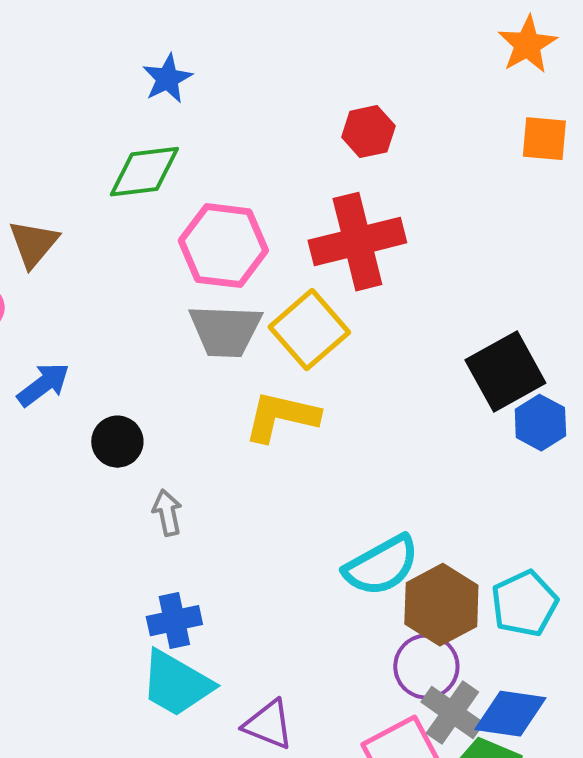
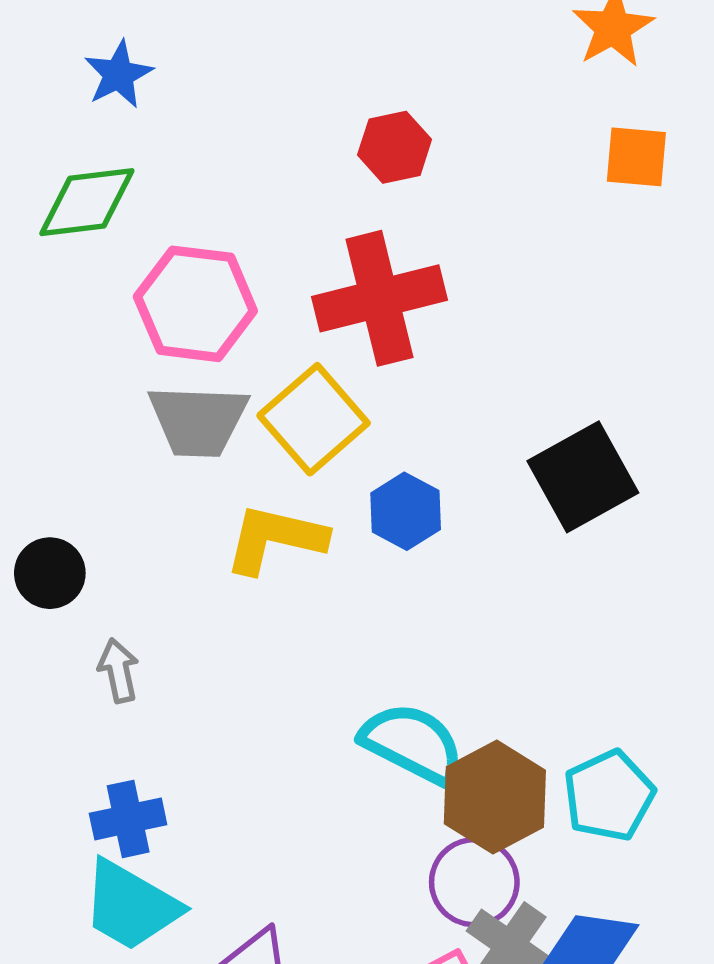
blue hexagon: (540, 423) -> (406, 511), moved
cyan semicircle: (381, 566) -> (412, 743), turned -124

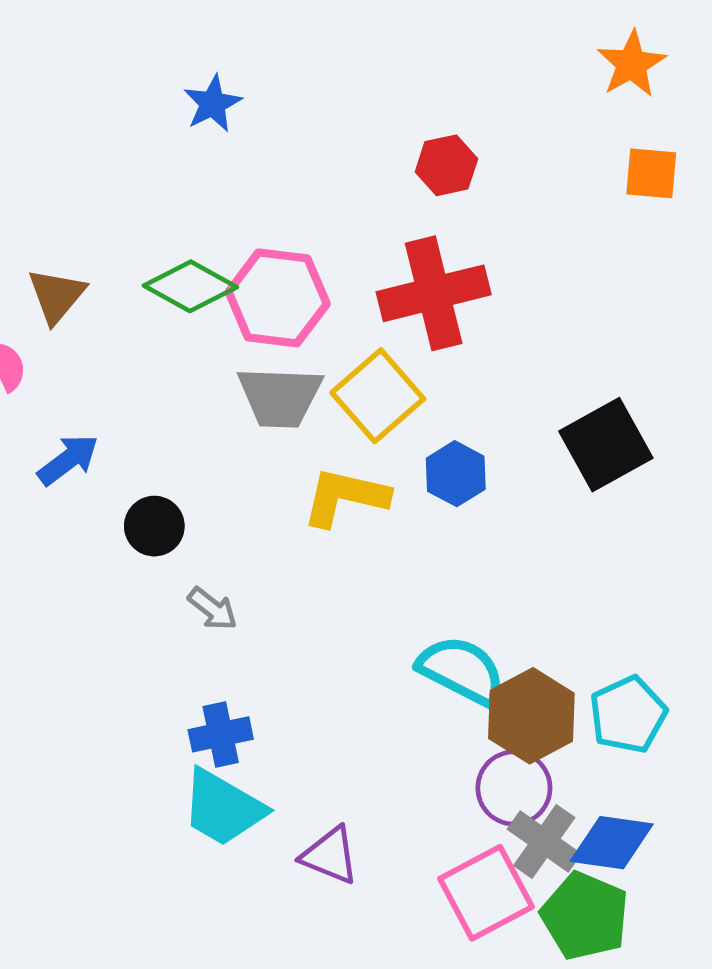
green diamond: (87, 202) -> (190, 286), moved, turned 36
gray arrow: (118, 671) -> (212, 609), turned 140

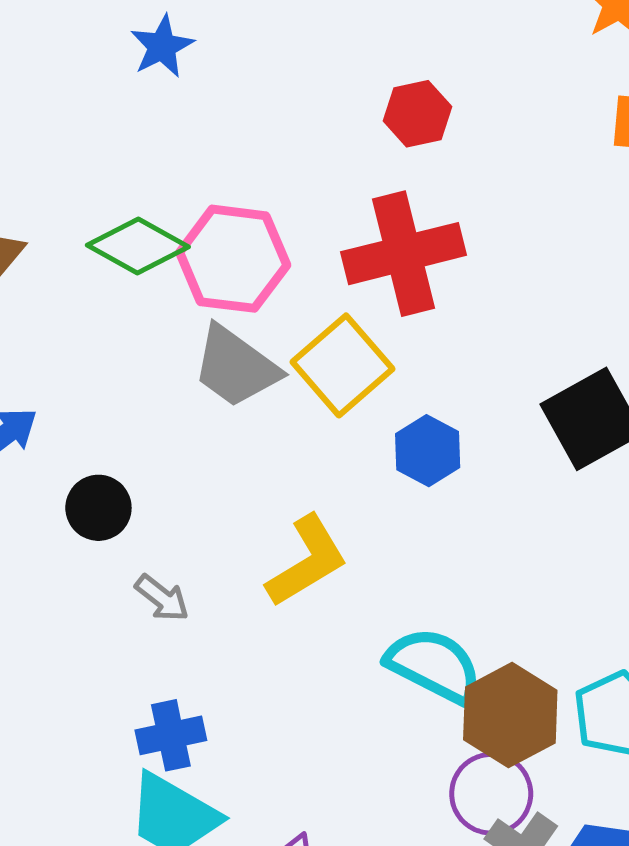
gray trapezoid: (280, 397) -> (236, 367), turned 34
yellow L-shape: (345, 497) -> (307, 561), moved, turned 136

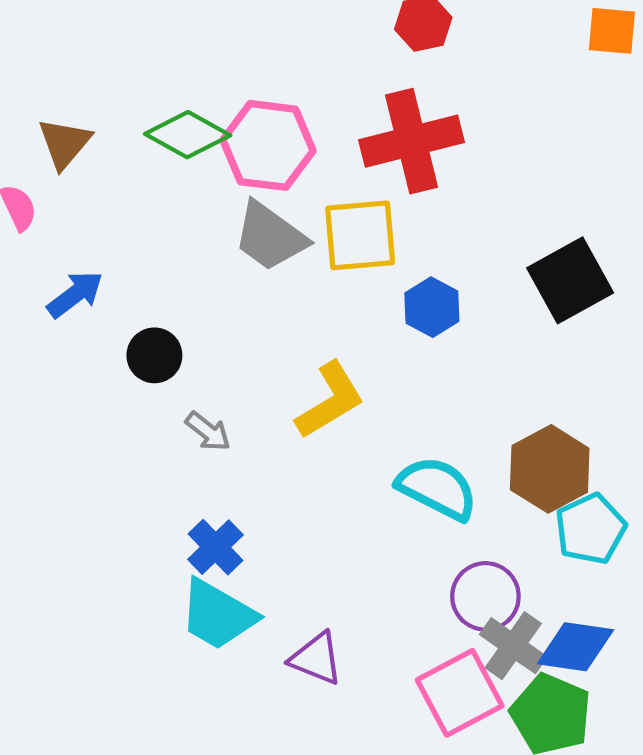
yellow square: (343, 365) -> (360, 235), turned 36
brown hexagon: (510, 715) -> (550, 469), moved
blue cross: (171, 735) -> (215, 547), turned -32

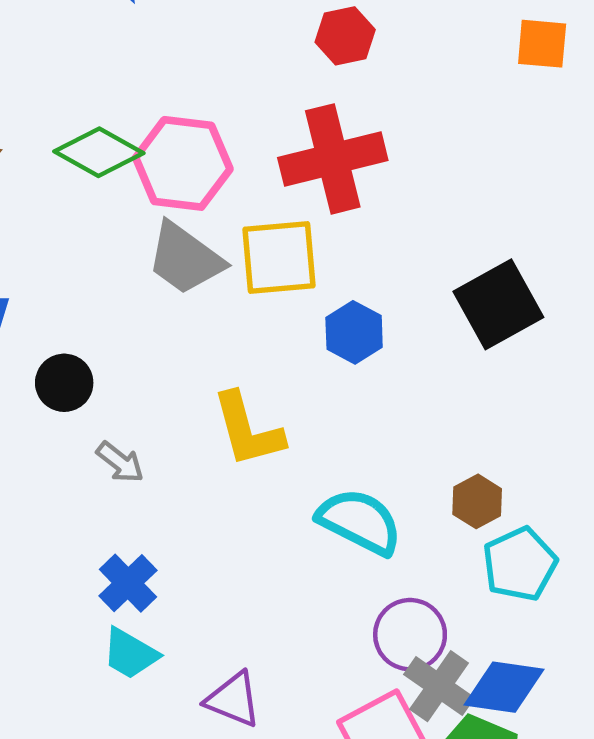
yellow L-shape: (330, 400) -> (248, 430), turned 106
brown hexagon: (550, 469) -> (477, 501), size x0.6
cyan trapezoid: (218, 615) -> (130, 654), size x0.7

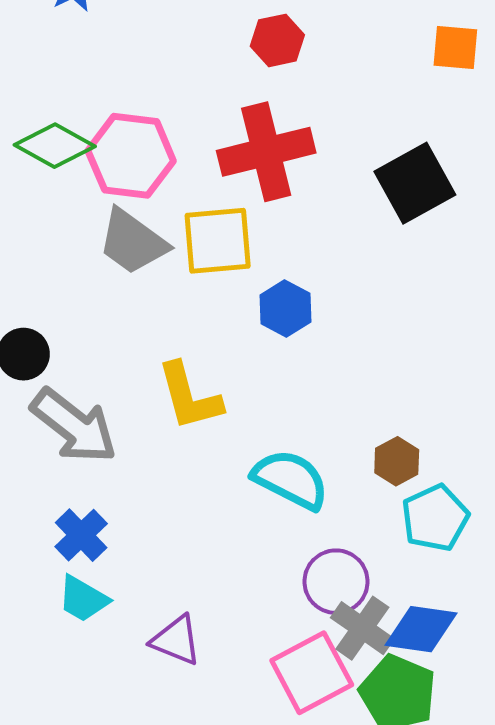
black square: (498, 304) -> (415, 183), moved
gray arrow: (120, 462) -> (74, 426), size x2.0

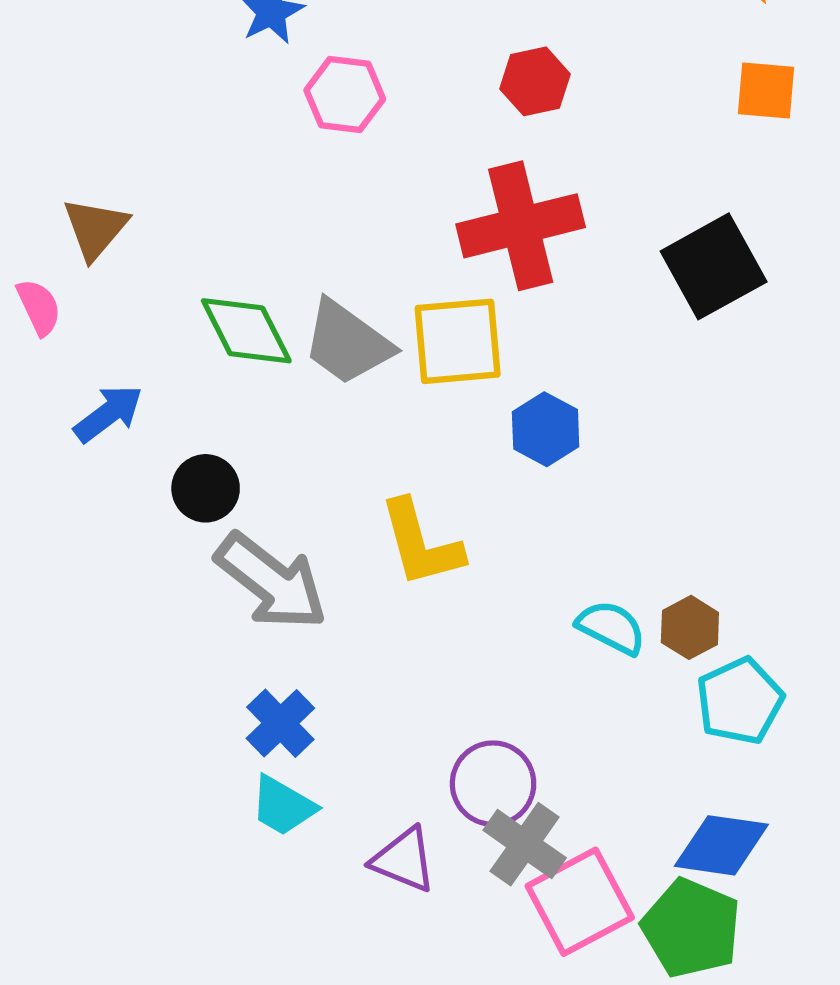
green diamond: (55, 146) -> (246, 331), moved, turned 34
pink hexagon: (131, 156) -> (345, 95), moved, size x0.7
cyan semicircle: (290, 479) -> (611, 627), moved, size x0.7
purple circle: (336, 582) -> (493, 784), moved
gray cross: (362, 628) -> (525, 844), moved

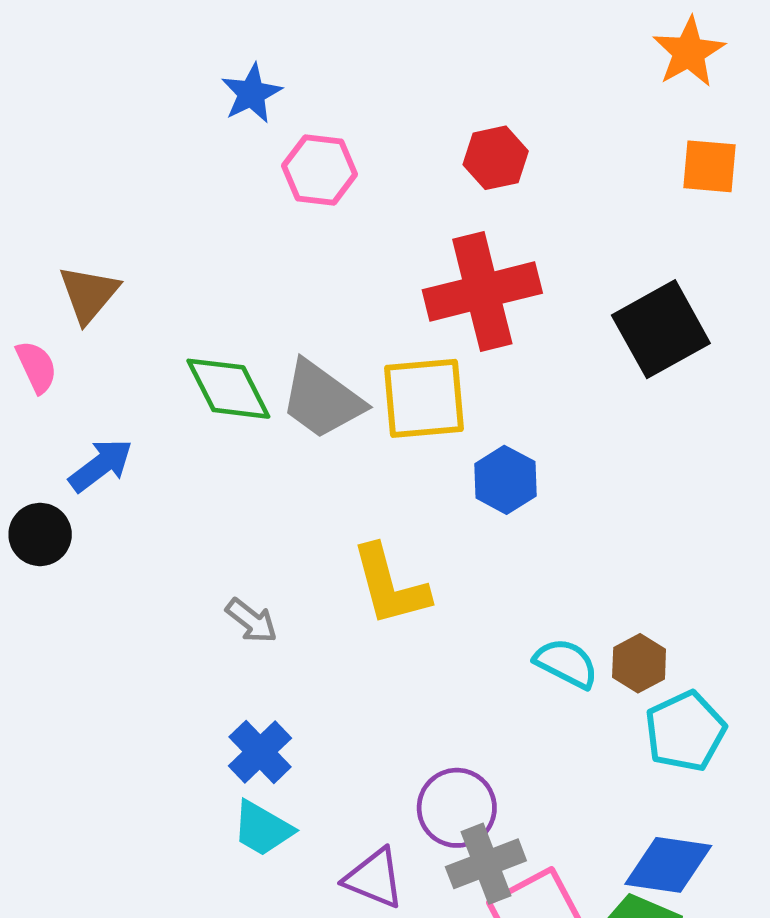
black circle: (206, 488) -> (40, 534), moved
gray arrow: (271, 582) -> (251, 621), size x0.5
gray cross: (525, 844) -> (486, 864), turned 34

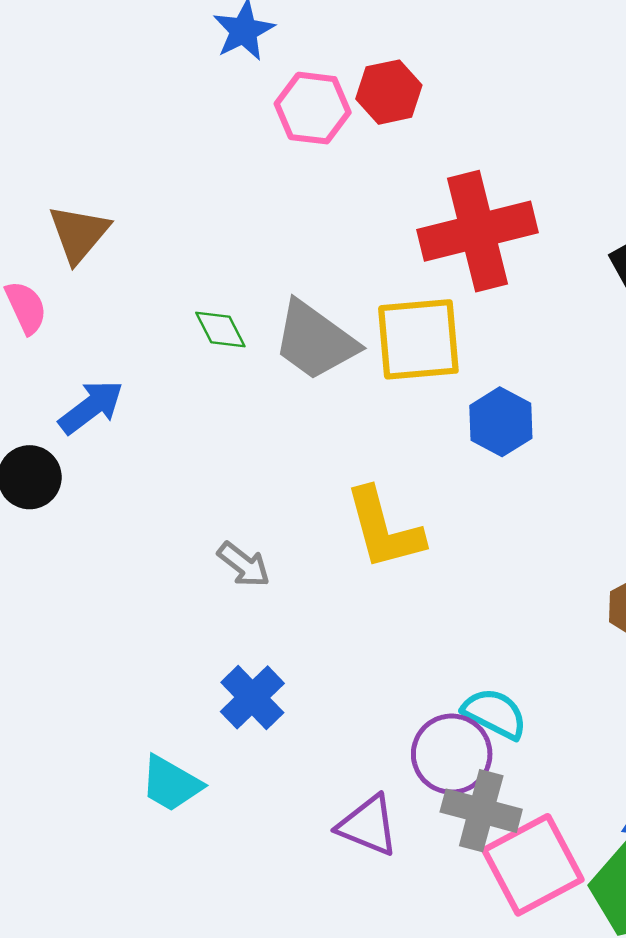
red hexagon: (496, 158) -> (389, 92), moved
green diamond: (228, 389) -> (220, 330), size x0.6
cyan semicircle: (566, 663) -> (495, 713), moved
cyan trapezoid: (262, 828) -> (171, 784), moved
gray cross: (486, 864) -> (481, 811), turned 36

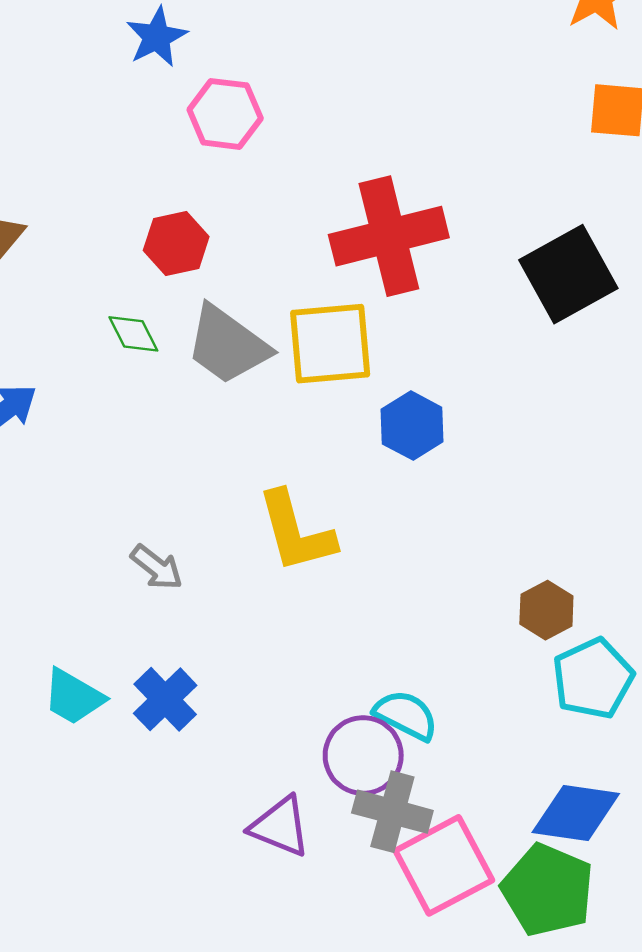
red hexagon: (389, 92) -> (176, 243), moved
cyan trapezoid: (171, 784) -> (74, 697), moved

